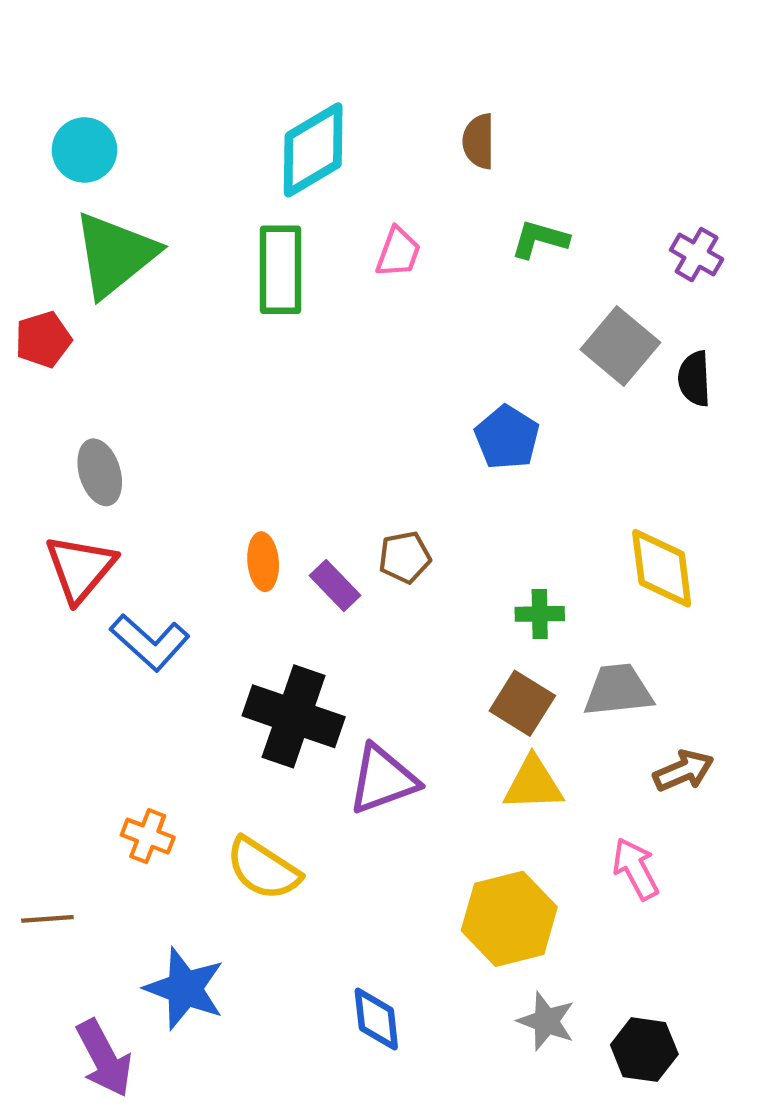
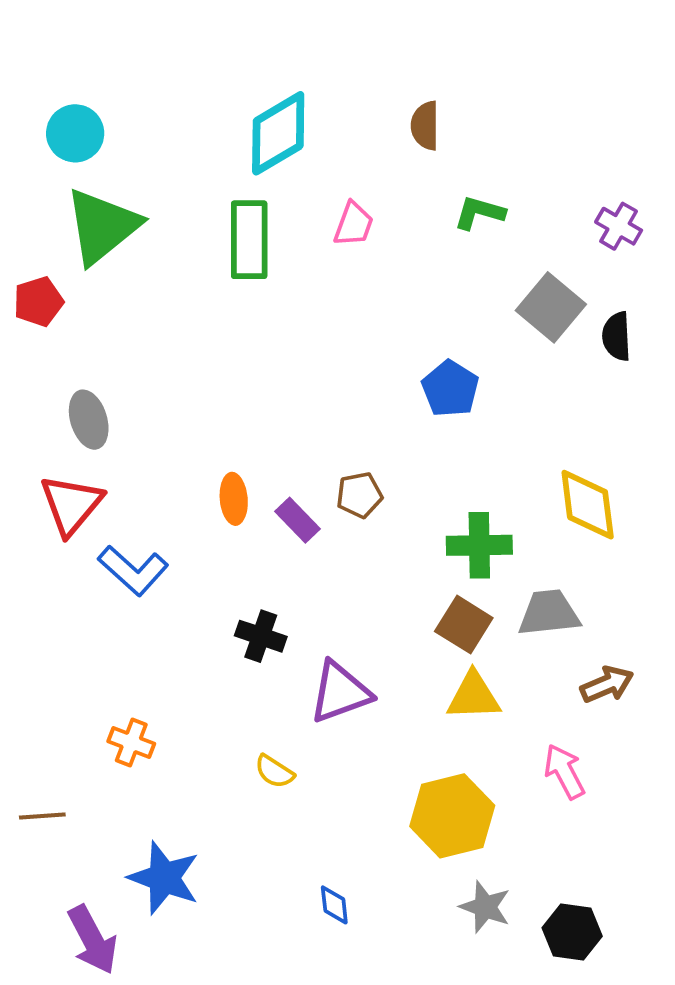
green cross: (540, 614) -> (479, 545), size x1.5
black cross: (294, 716) -> (261, 636), size x0.6
yellow semicircle: (263, 869) -> (274, 772), moved, size x0.6
blue diamond: (376, 1019) -> (334, 905), size x0.7

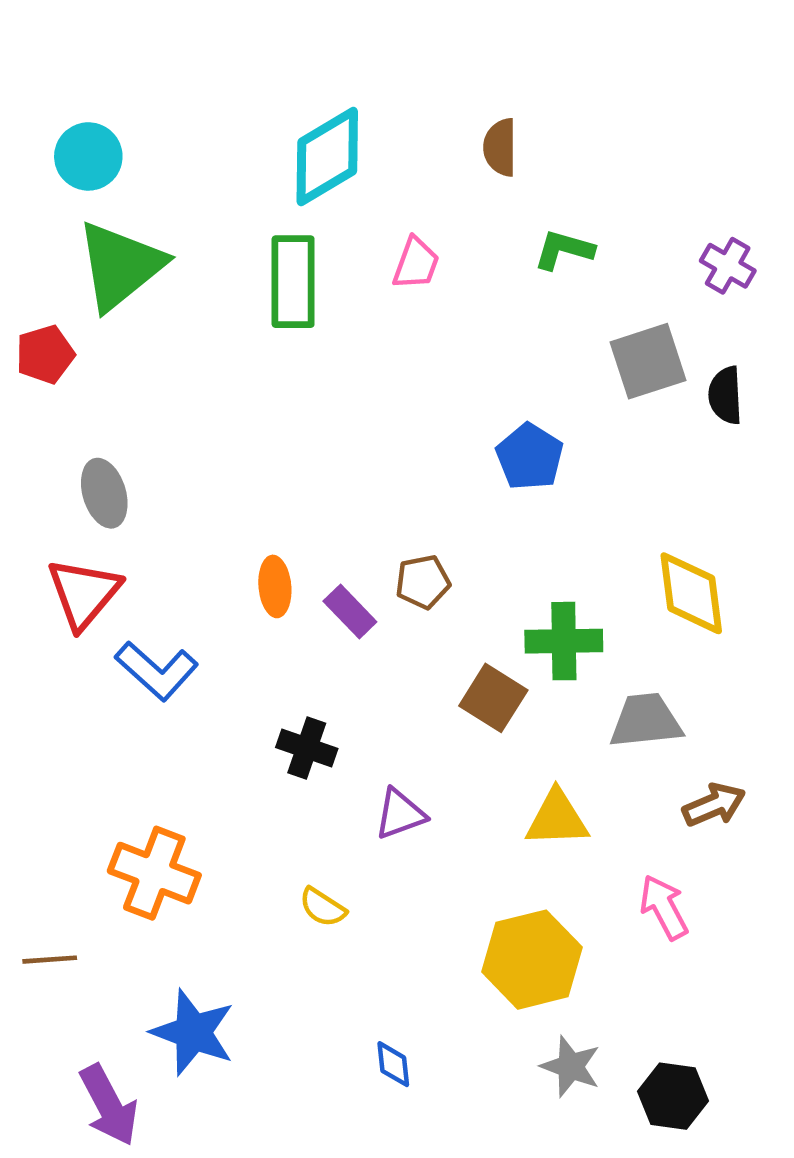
gray square: (551, 307) -> (648, 361), turned 32
brown square: (464, 625) -> (493, 698), moved
purple triangle: (340, 692) -> (400, 814), size x0.7
orange cross: (131, 743) -> (154, 873), size x1.6

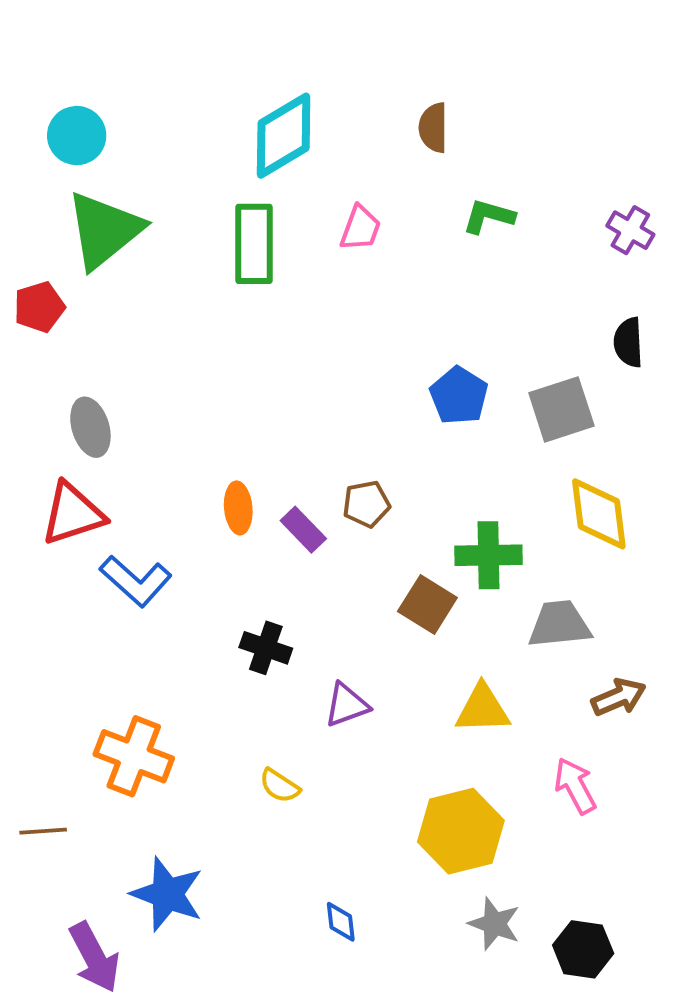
gray square: (648, 361) -> (561, 409), moved
red triangle: (84, 593) -> (73, 514), turned 32

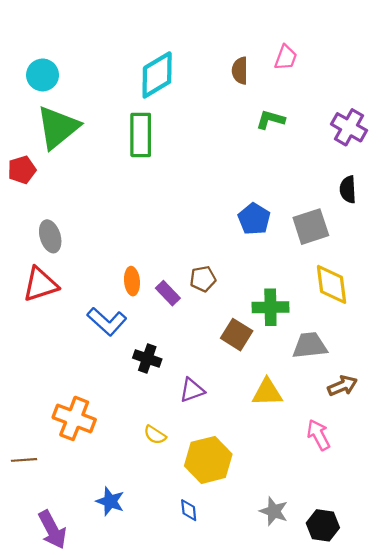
pink trapezoid: (360, 228) -> (286, 58), moved
purple cross: (630, 230) -> (349, 127), size x1.4
blue L-shape: (136, 581) -> (107, 321), moved
yellow hexagon: (461, 831) -> (208, 460), moved
blue star: (167, 894) -> (110, 501), moved, size x0.7

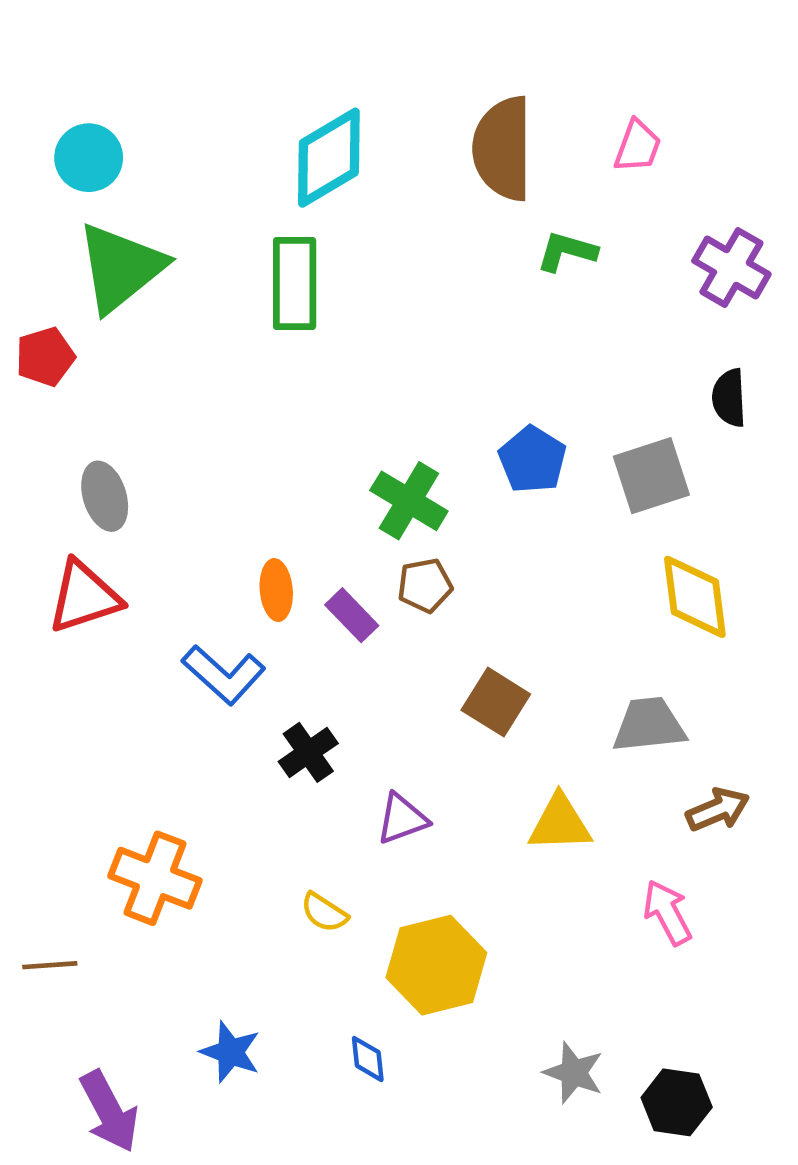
pink trapezoid: (286, 58) -> (638, 146), moved
brown semicircle: (240, 71) -> (503, 149), size x1.8
green cross: (270, 307) -> (409, 501), moved, turned 32
black cross: (147, 359) -> (308, 752), turned 36
blue diamond: (189, 510) -> (368, 1059), moved

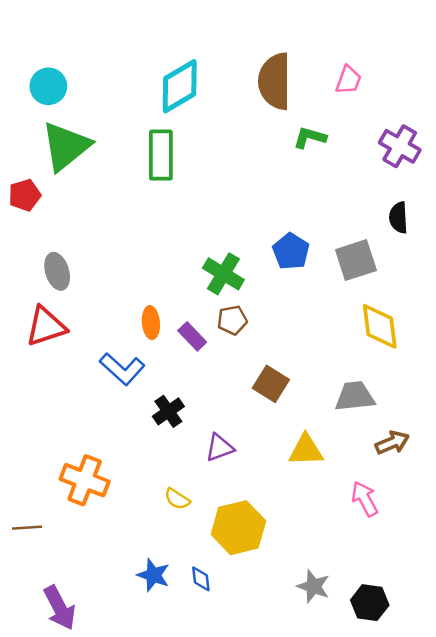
blue star: (230, 1052) -> (153, 575), moved

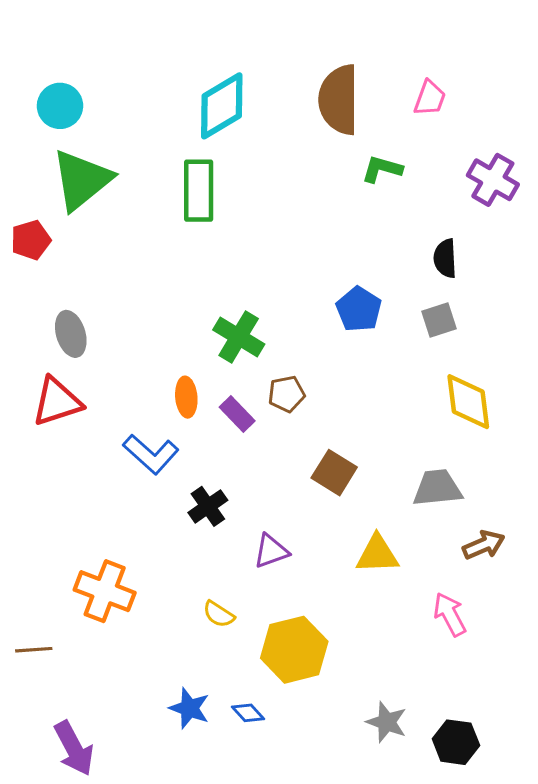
black semicircle: (398, 218) -> (445, 258), moved
gray square: (356, 260) -> (439, 320), size x0.7
green cross: (223, 274) -> (239, 337), moved
blue diamond: (201, 579) -> (248, 713), turned -36

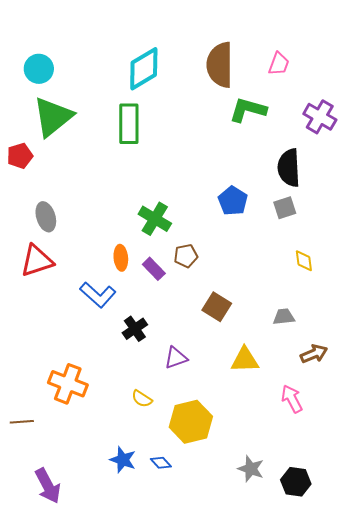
green L-shape: (382, 169) -> (248, 110), size x1.4
black semicircle: (445, 258) -> (289, 168), size x1.5
yellow diamond: (468, 402) -> (304, 261), size x0.6
gray trapezoid: (437, 488) -> (284, 317), size x0.7

